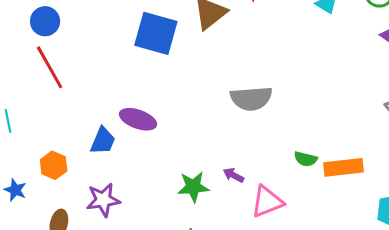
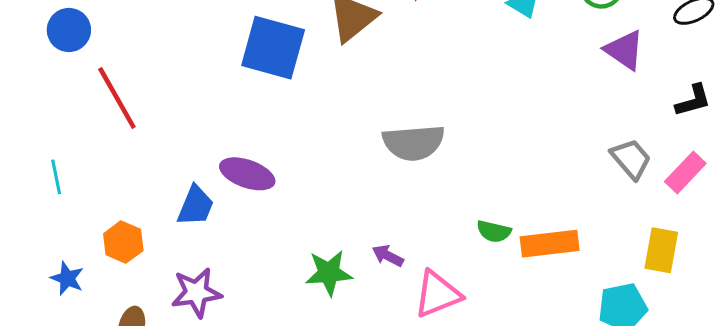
blue circle: (45, 21) -> (69, 30), moved

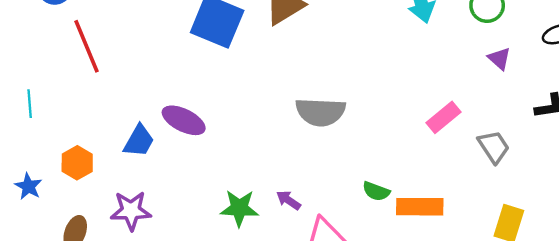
purple triangle: (624, 50) -> (499, 59), size x0.7
pink rectangle: (685, 172) -> (444, 117), moved

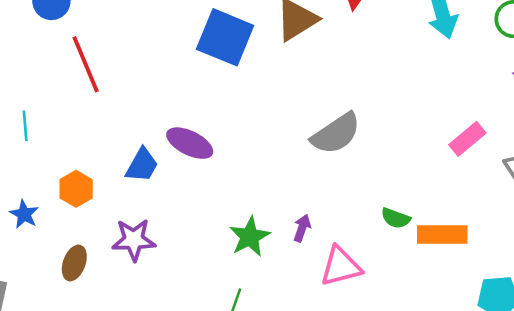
gray semicircle: (320, 112) -> (336, 134), turned -36
purple arrow: (288, 200) -> (302, 228), turned 75
green star: (239, 208) -> (250, 237), turned -30

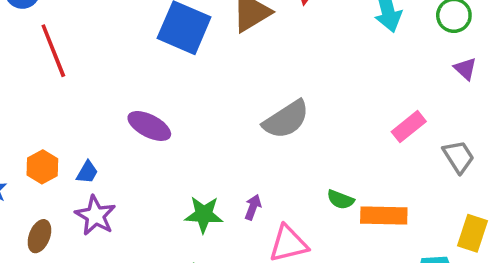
blue trapezoid: (142, 165) -> (87, 172), moved, size x0.7
green star: (250, 237) -> (204, 214), turned 30
purple star: (134, 240) -> (95, 215), turned 30

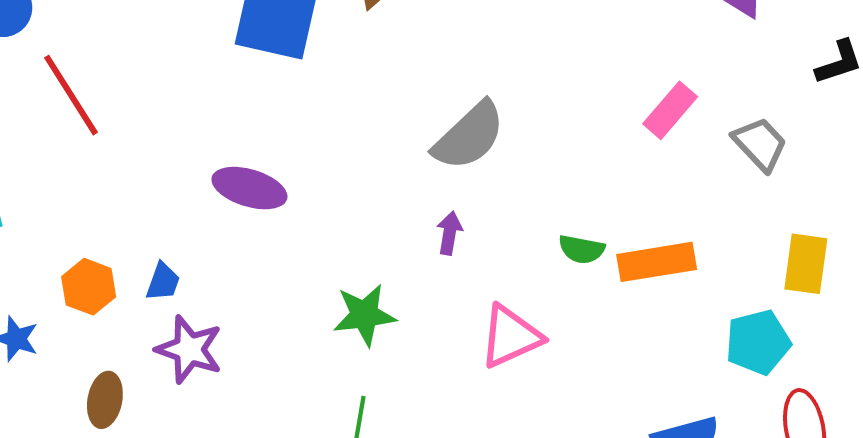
purple arrow: (253, 207) -> (449, 233), moved

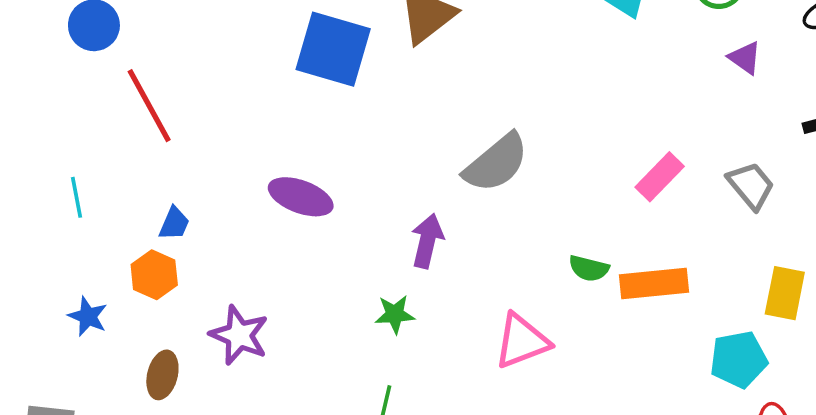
pink rectangle: (670, 110) -> (660, 177), moved
purple arrow: (449, 233) -> (427, 241), moved, size x1.4
blue trapezoid: (163, 282) -> (174, 223), moved
green star: (364, 315) -> (395, 314), size x0.7

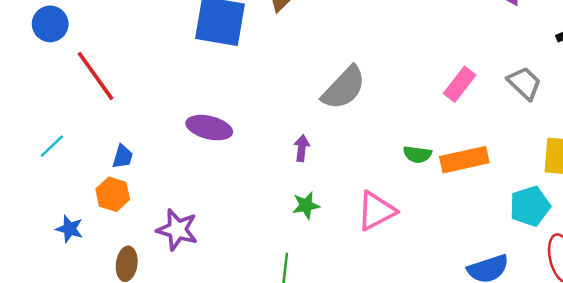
cyan line: (77, 197) -> (52, 146), turned 64
purple arrow: (427, 241) -> (302, 148), size x0.7
green star: (395, 314) -> (306, 205), moved

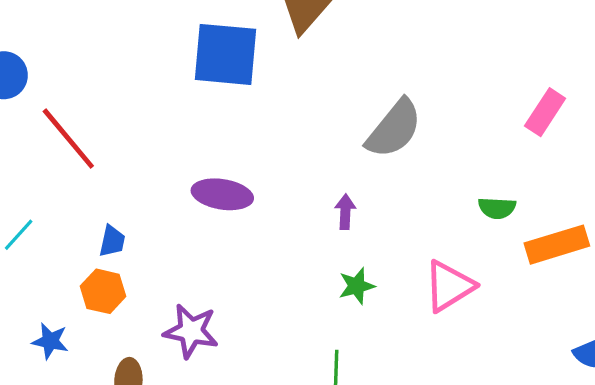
orange rectangle: (464, 160) -> (557, 245), moved

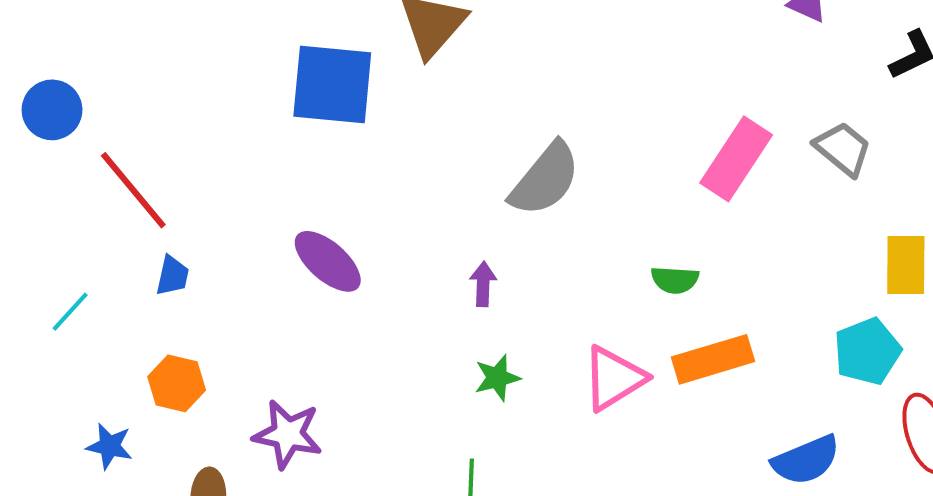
pink rectangle: (545, 112) -> (736, 159), size x1.4
purple ellipse: (222, 194) -> (328, 261), turned 32
blue trapezoid: (112, 241) -> (172, 276), moved
orange rectangle: (557, 245) -> (713, 359), moved

